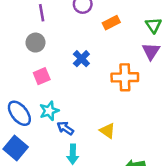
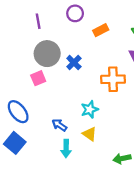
gray circle: (36, 43) -> (47, 54), moved, size x1.5
cyan star: (49, 111) -> (90, 109), moved
yellow triangle: (107, 131) -> (90, 134), moved

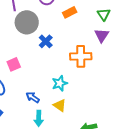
gray circle: (47, 54) -> (27, 22), moved
pink square: (38, 78) -> (14, 64), moved

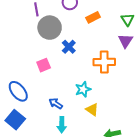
pink square: (14, 64) -> (44, 65), moved
yellow triangle: (60, 105) -> (92, 110), moved

